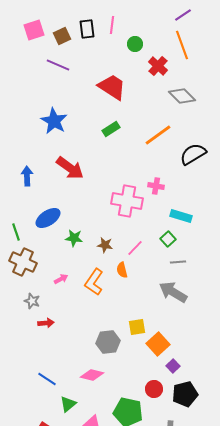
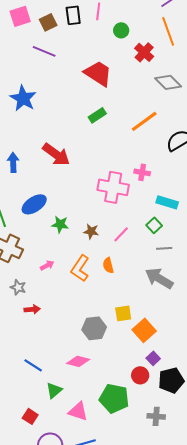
blue star: (54, 121) -> (23, 98), moved
orange semicircle: (122, 270) -> (108, 265), moved
purple square: (173, 366) -> (153, 358), moved

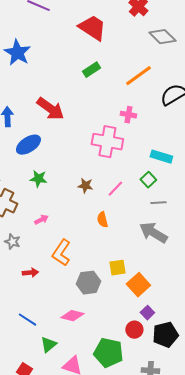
pink cross: (142, 172) -> (128, 115), moved
blue ellipse: (34, 204) -> (28, 145), moved
green star: (60, 224) -> (38, 179), moved
orange L-shape: (80, 268) -> (61, 253), moved
red arrow: (32, 309) -> (30, 273), moved

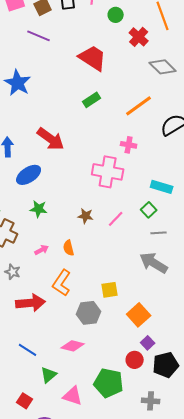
orange semicircle: (102, 220) -> (69, 248), moved
yellow square: (117, 268) -> (110, 290), moved
red arrow: (30, 273) -> (31, 303), size x1.8

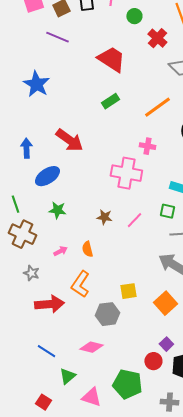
green square: (149, 210) -> (167, 211), turned -35
orange square: (139, 315) -> (165, 303), moved

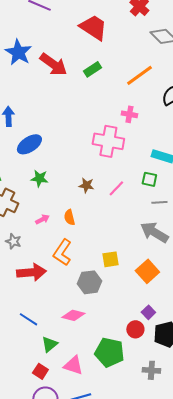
red arrow: (69, 140) -> (53, 64), moved
red square: (43, 402) -> (40, 371), moved

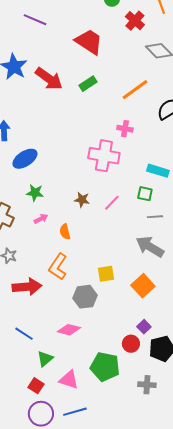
pink arrow: (42, 219) -> (41, 219), moved

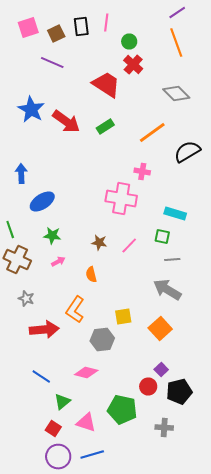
red cross: (135, 21) -> (133, 64), moved
orange semicircle: (65, 232) -> (91, 274), moved

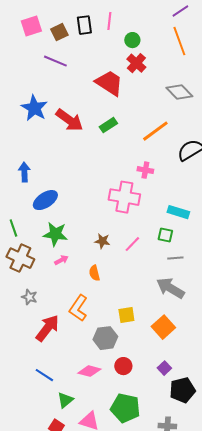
green star: (52, 236) -> (55, 234), size x1.4
red arrow: (44, 330) -> (47, 328), turned -48
red circle: (148, 386) -> (123, 366), moved

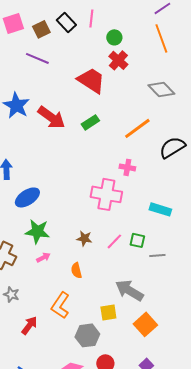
black rectangle: (84, 25) -> (66, 22), turned -36
green square: (165, 235) -> (137, 240), moved
gray arrow: (170, 288) -> (129, 290), moved
red arrow: (47, 328) -> (29, 325), size x0.7

